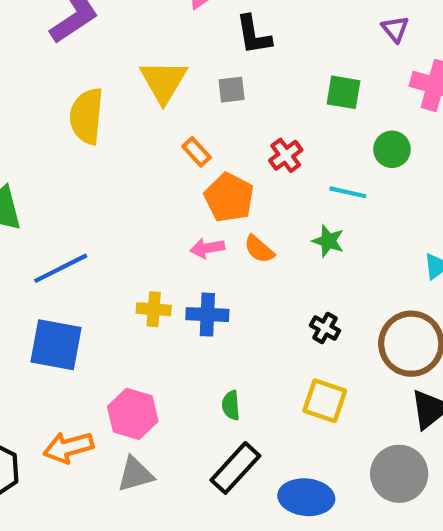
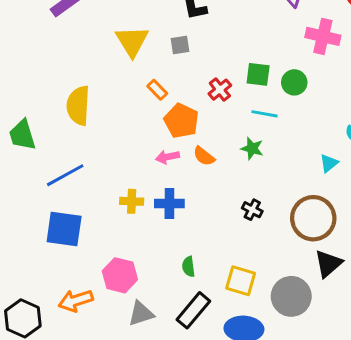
green square: (344, 92) -> (258, 74), moved
yellow semicircle: (87, 116) -> (78, 106), moved
yellow square: (325, 401) -> (241, 281), moved
gray triangle: (135, 474) -> (141, 314), moved
gray circle: (399, 474) -> (291, 296), moved

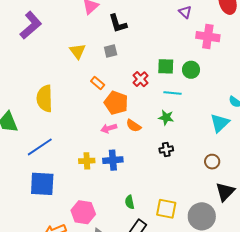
yellow triangle: (132, 41) -> (78, 51), size x0.7
cyan triangle: (329, 163) -> (220, 123), size x1.5
black cross: (252, 210) -> (166, 150), moved, turned -32
brown circle: (313, 218) -> (212, 162), size x0.5

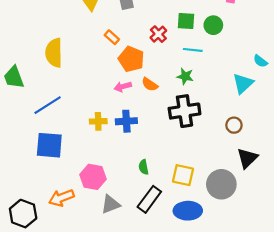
black cross: (166, 150) -> (185, 111), size x2.0

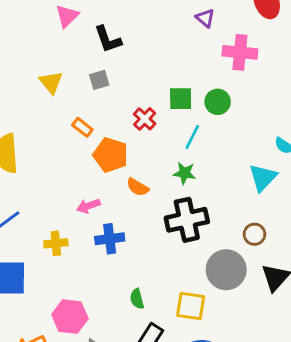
cyan line: (193, 50) -> (192, 137), turned -66
pink arrow: (123, 87) -> (88, 206), moved
yellow cross: (98, 121) -> (56, 243), moved
gray circle: (221, 184) -> (226, 270), moved

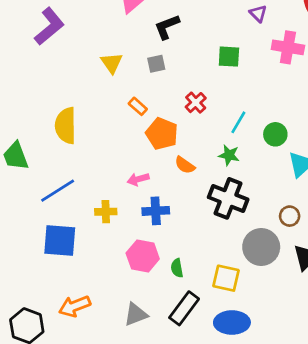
black L-shape: (108, 39) -> (167, 27), turned 84
green square: (181, 99) -> (229, 57), moved
green circle: (218, 102) -> (275, 134), moved
black cross: (187, 220) -> (228, 198), turned 30
pink hexagon: (70, 317) -> (143, 256), moved

